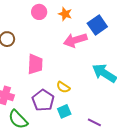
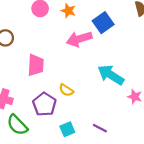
cyan square: (64, 111) -> (67, 129), moved

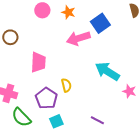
yellow semicircle: (66, 90) -> (66, 85), turned -136
cyan square: (67, 129) -> (56, 121), moved

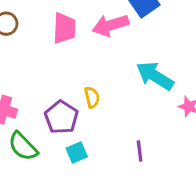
pink trapezoid: (38, 62) -> (64, 28), moved
purple line: (97, 120) -> (140, 151), turned 56

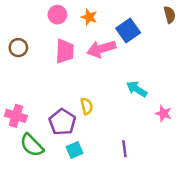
cyan arrow: (155, 76) -> (137, 89), size x0.7

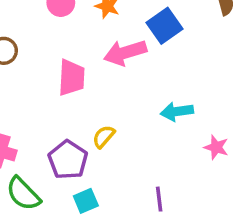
pink trapezoid: (65, 51) -> (72, 78), moved
cyan arrow: (137, 89) -> (177, 112), turned -40
yellow semicircle: (87, 106) -> (104, 137), turned -126

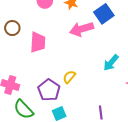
pink trapezoid: (72, 78) -> (38, 42), moved
cyan arrow: (177, 112) -> (111, 63), turned -42

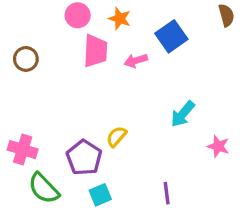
pink arrow: (81, 29) -> (136, 61), size x0.6
pink trapezoid: (38, 42) -> (95, 51), moved

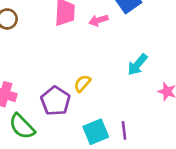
cyan square: (100, 195) -> (96, 132), moved, size x1.4

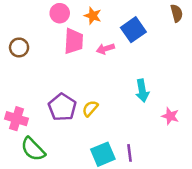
cyan arrow: (137, 65) -> (142, 91), turned -50
purple pentagon: (55, 101) -> (62, 107), moved

